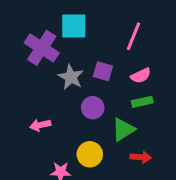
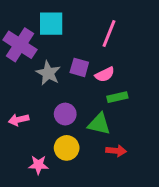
pink semicircle: (141, 76) -> (105, 74), moved
purple circle: (93, 108) -> (65, 114), moved
green triangle: (123, 129) -> (99, 124), turned 45

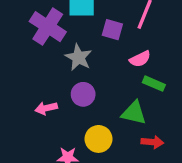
purple square: (79, 67) -> (112, 30), moved
green rectangle: (117, 97) -> (154, 84), turned 36
purple circle: (65, 114) -> (83, 94), moved

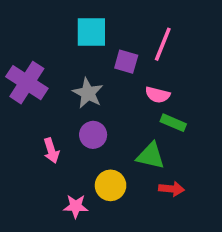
purple cross: (48, 27) -> (27, 83), moved
pink semicircle: (140, 59) -> (158, 95), turned 40
pink arrow: (46, 108) -> (51, 151), turned -95

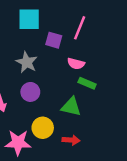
red arrow: (172, 189) -> (71, 140), moved
pink star: (76, 206) -> (18, 143), size x1.5

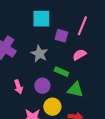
pink semicircle: (76, 64) -> (79, 55), turned 136
green rectangle: (87, 83) -> (61, 72), moved
purple circle: (30, 92) -> (42, 86), moved

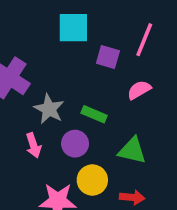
gray star: (39, 54) -> (49, 109), moved
green rectangle: (61, 72) -> (94, 114), moved

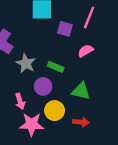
pink arrow: (33, 145) -> (20, 101), moved

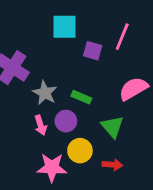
pink semicircle: (86, 51) -> (133, 89), moved, size x1.5
green triangle: (81, 91) -> (112, 127), turned 36
pink arrow: (20, 101) -> (41, 125), moved

